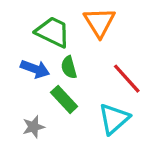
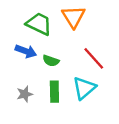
green semicircle: (69, 67) -> (51, 61), moved, turned -56
green rectangle: (64, 99) -> (54, 92), moved, turned 42

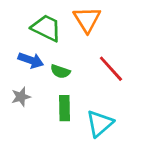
cyan triangle: (84, 88) -> (100, 123), moved
gray star: (25, 94) -> (21, 97), moved

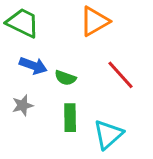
orange triangle: (87, 19) -> (94, 21), turned 32
green trapezoid: (46, 28) -> (23, 23), moved

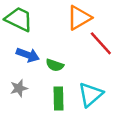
red line: (120, 75) -> (101, 43), moved
cyan triangle: (108, 134) -> (91, 95), moved

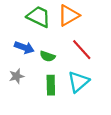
green trapezoid: (19, 19) -> (39, 17), moved
red line: (101, 43) -> (82, 50), moved

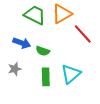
red line: (82, 50) -> (83, 34), moved

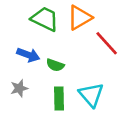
cyan triangle: (71, 74) -> (91, 95), turned -30

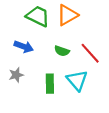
red line: (107, 43) -> (90, 53), moved
green semicircle: (55, 65) -> (62, 51), moved

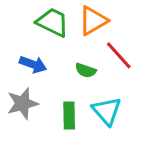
red line: (90, 53) -> (119, 55), moved
gray star: (16, 75) -> (22, 103), size x1.5

